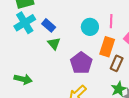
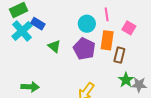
blue rectangle: (49, 25) -> (38, 24), moved
purple pentagon: (81, 63) -> (84, 49), moved

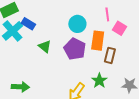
pink line: (107, 14) -> (107, 14), moved
green star: (126, 80) -> (99, 81), moved

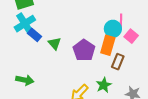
blue rectangle: (28, 24) -> (35, 35), moved
cyan circle: (77, 24) -> (113, 29), moved

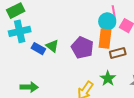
cyan cross: (25, 24) -> (20, 31), turned 30
blue rectangle: (35, 35) -> (38, 49), moved
brown rectangle: (118, 62) -> (118, 53), turned 63

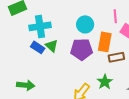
cyan circle: (107, 21) -> (85, 24), moved
cyan cross: (20, 31) -> (40, 26), moved
purple pentagon: (82, 48) -> (82, 49), turned -30

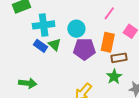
pink line: (115, 16) -> (109, 13), moved, turned 40
cyan circle: (85, 24) -> (76, 29), moved
green star: (105, 82) -> (114, 77), moved

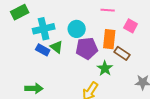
pink line: (109, 13) -> (108, 10), turned 64
brown rectangle: (119, 58) -> (122, 53), turned 49
green star: (114, 77) -> (105, 68), moved

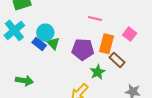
pink line: (108, 10) -> (95, 18), moved
cyan cross: (44, 29) -> (14, 30), moved, turned -35
cyan circle: (77, 29) -> (45, 33), moved

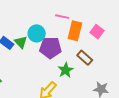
cyan circle: (45, 33) -> (37, 33), moved
orange rectangle: (107, 44) -> (75, 31), moved

